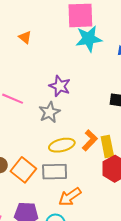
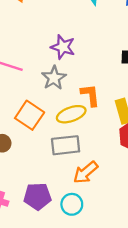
orange L-shape: (90, 140) -> (90, 95), moved, turned -45
orange square: (23, 170) -> (30, 115), moved

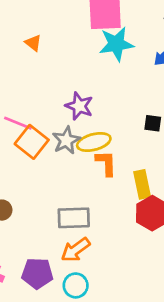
yellow ellipse: (71, 114) -> (94, 142), moved
orange square: (30, 115) -> (32, 142), moved
orange arrow: (86, 172) -> (76, 250), moved

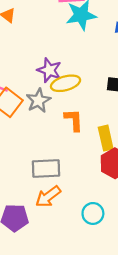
yellow ellipse: (94, 142) -> (66, 83), moved
cyan circle: (76, 285) -> (93, 213), moved

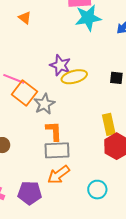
gray star: (38, 100) -> (44, 104), moved
orange L-shape: (74, 120) -> (54, 131), moved

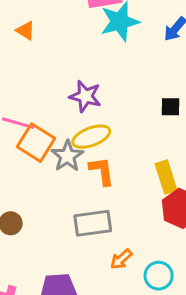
yellow ellipse: (74, 77) -> (91, 137), moved
orange L-shape: (54, 131) -> (102, 171), moved
orange arrow: (59, 175) -> (121, 259), moved, size x0.7

